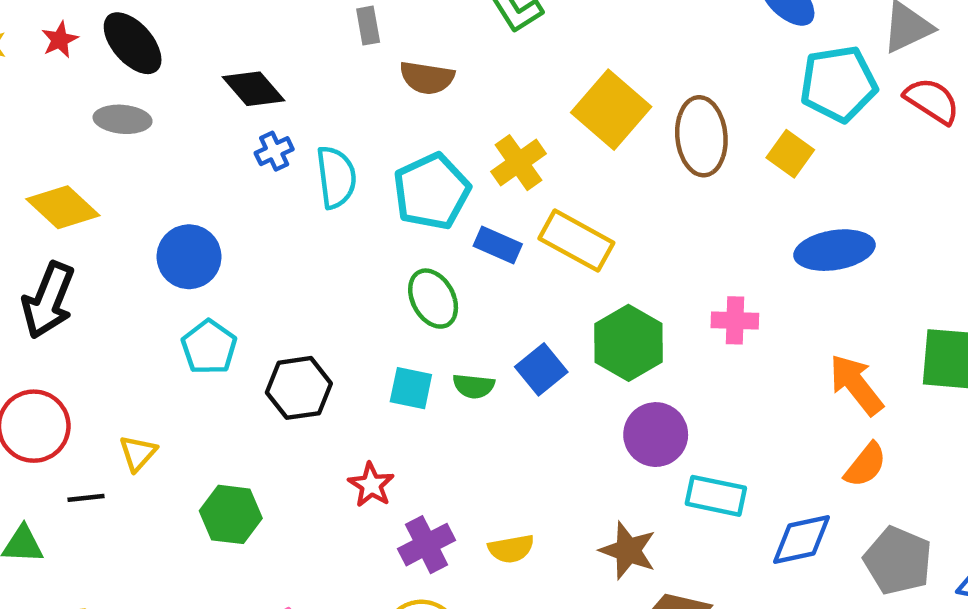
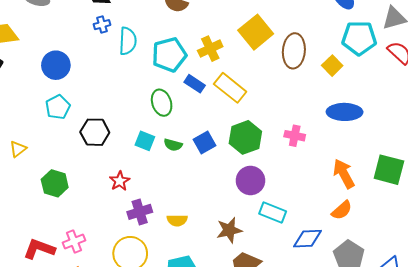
brown star: (628, 551) -> (229, 230), turned 30

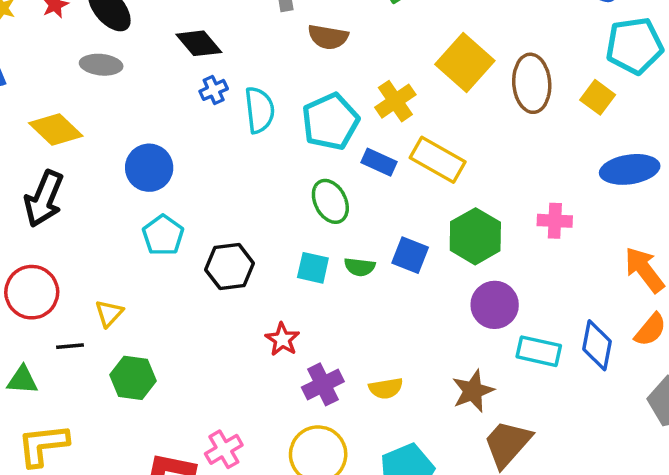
blue square: (204, 143) -> (410, 255), turned -30
green hexagon: (55, 183) -> (133, 378), moved
blue diamond: (307, 239) -> (597, 345), moved, turned -68

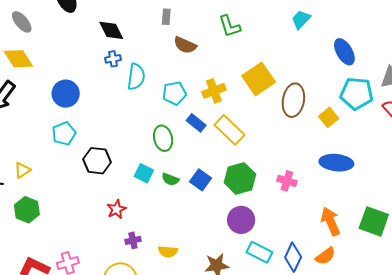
gray ellipse: (101, 65) -> (22, 22), moved, turned 30
cyan pentagon: (330, 122) -> (174, 93), size x0.7
purple cross: (323, 384) -> (133, 240), size x0.7

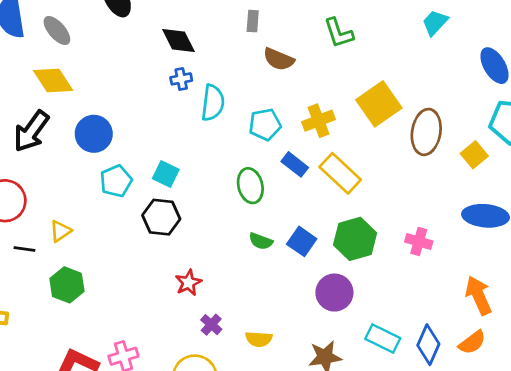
blue circle: (66, 94) -> (94, 134), moved
cyan square: (144, 173) -> (166, 174), moved
purple circle: (241, 220) -> (334, 293), moved
purple cross: (133, 240) -> (211, 325), turned -35

